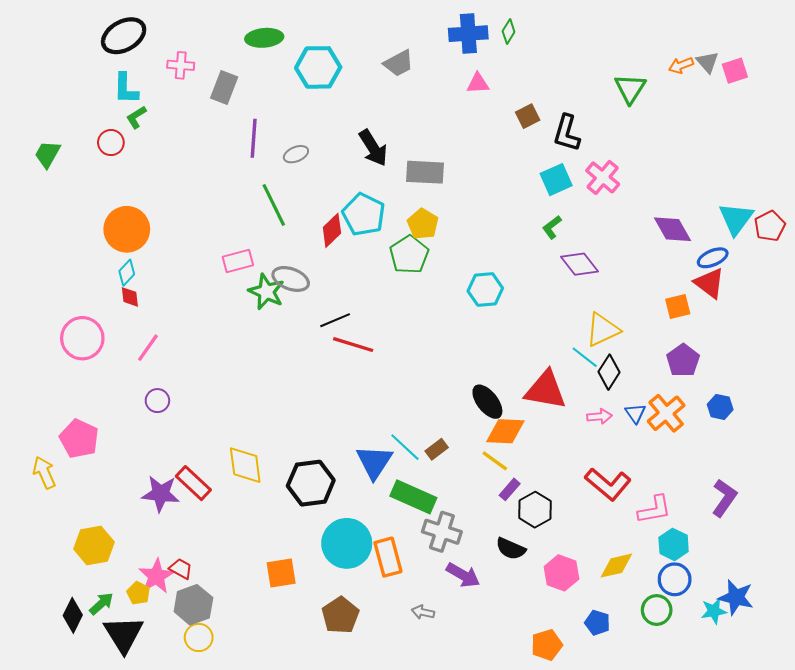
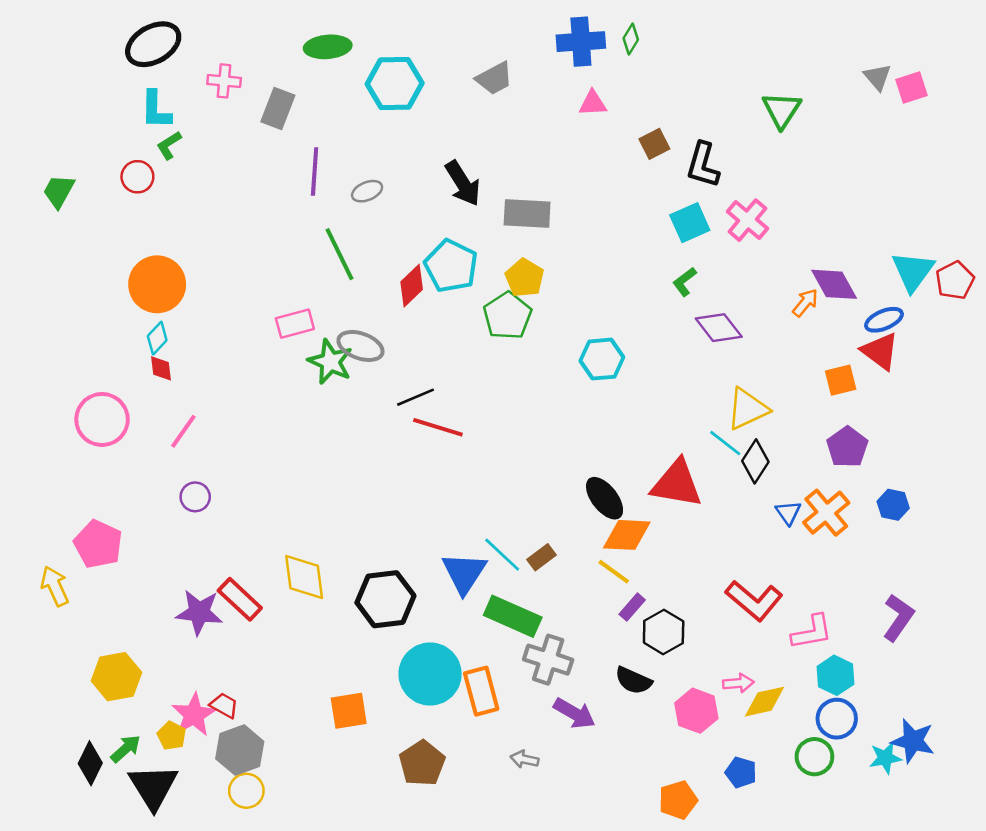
orange arrow: (681, 65) -> (805, 303), moved, turned 150
pink arrow: (600, 416) -> (738, 683), moved

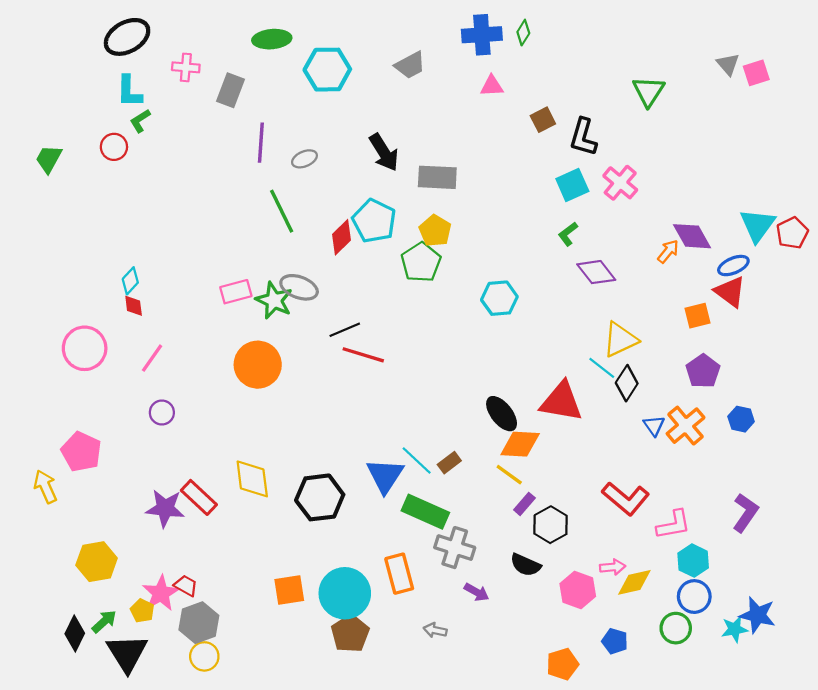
orange circle: (157, 284) -> (258, 365), moved
pink rectangle: (295, 324) -> (236, 292), moved
cyan circle: (430, 674) -> (345, 593), moved
purple arrow: (574, 713) -> (476, 592), size x0.7

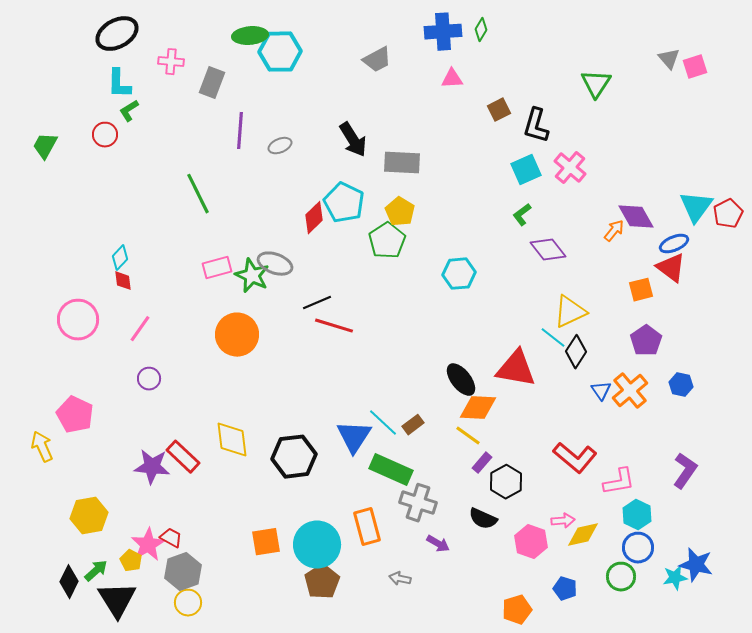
cyan hexagon: (327, 70) -> (280, 52), moved
green line: (282, 211) -> (198, 194), moved

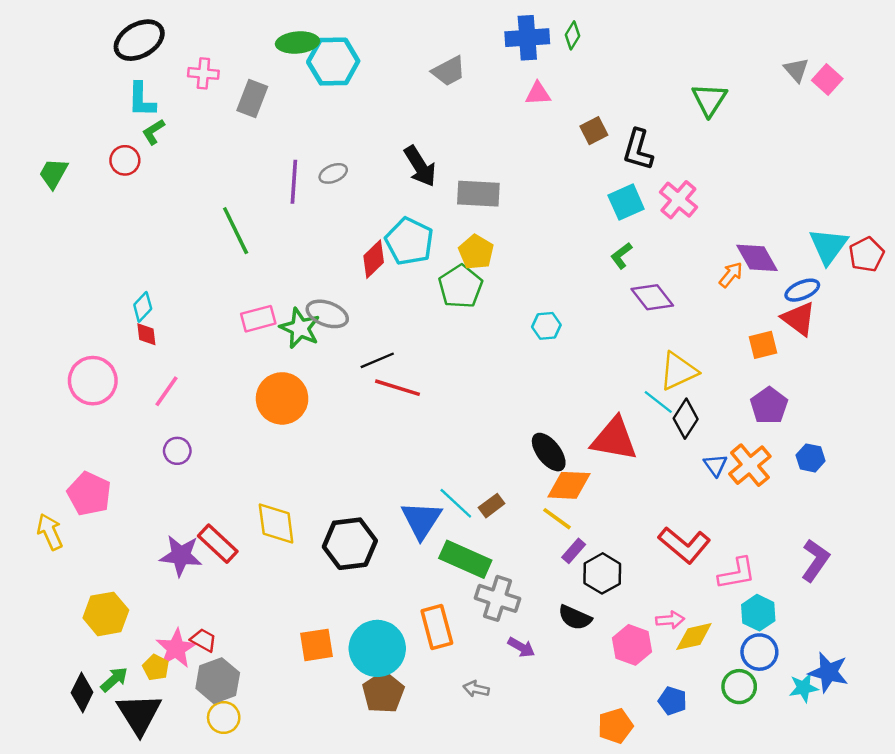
pink square: (695, 67) -> (827, 79), turned -30
purple line: (240, 131) -> (294, 182), moved
cyan hexagon: (459, 274) -> (546, 326), size x0.7

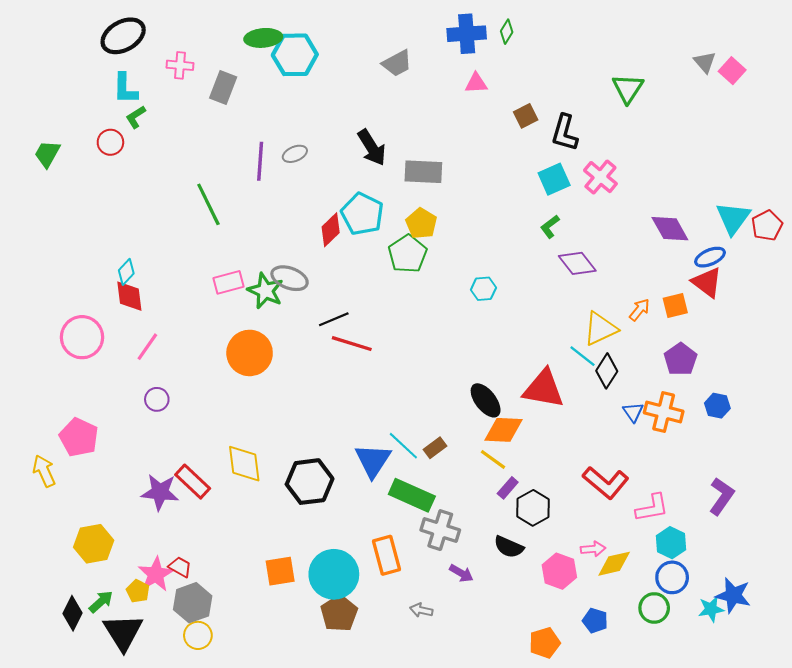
orange arrow: (731, 275) -> (639, 310), moved
red diamond: (146, 334) -> (129, 296), size x1.5
orange cross: (750, 465) -> (664, 412), turned -36

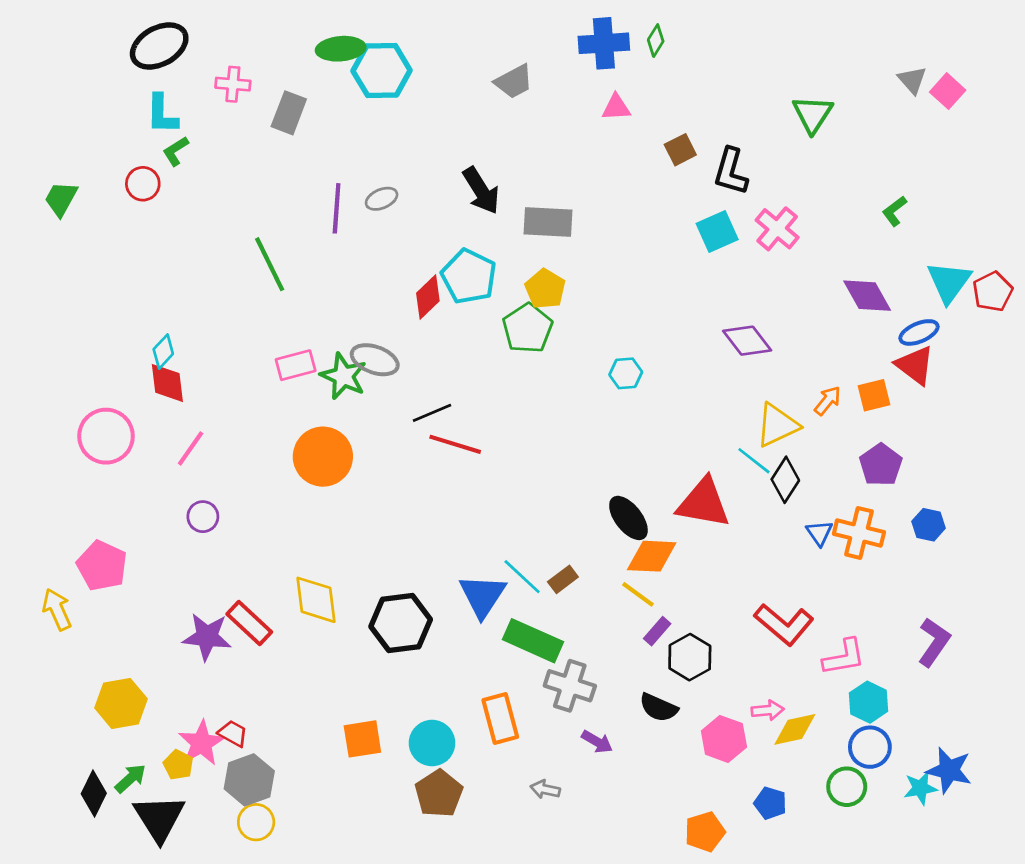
green L-shape: (550, 227) -> (894, 211), moved
cyan circle: (334, 574) -> (432, 743), size x0.7

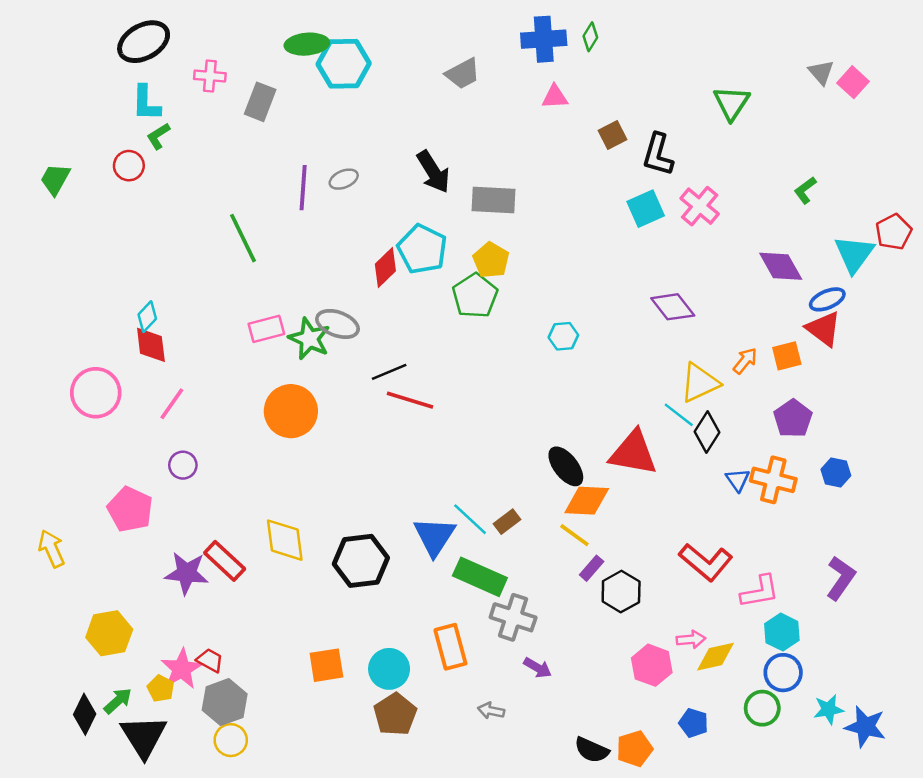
red pentagon: (993, 292) -> (894, 232), moved
pink pentagon: (102, 566) -> (130, 509), moved
black semicircle: (658, 708) -> (592, 750), moved
blue star: (949, 770) -> (865, 727), moved

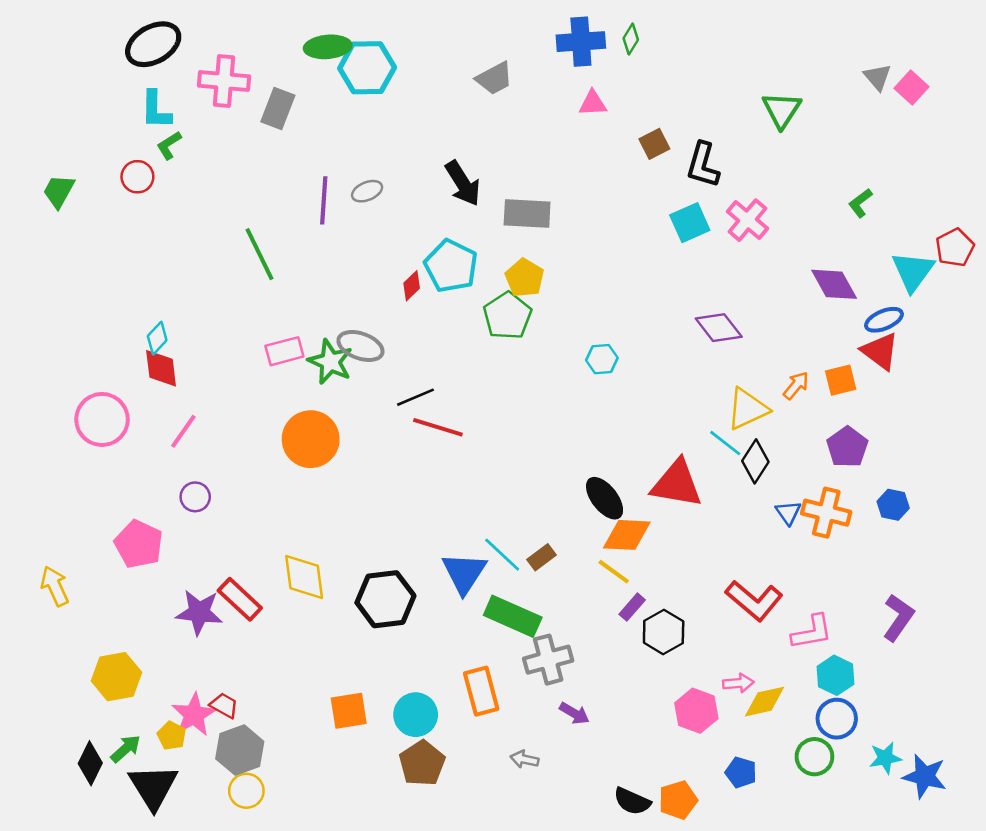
pink cross: (210, 76) -> (224, 81), size x1.5
red diamond: (385, 268) -> (412, 286), size x0.7
gray cross: (513, 617) -> (548, 660), turned -33

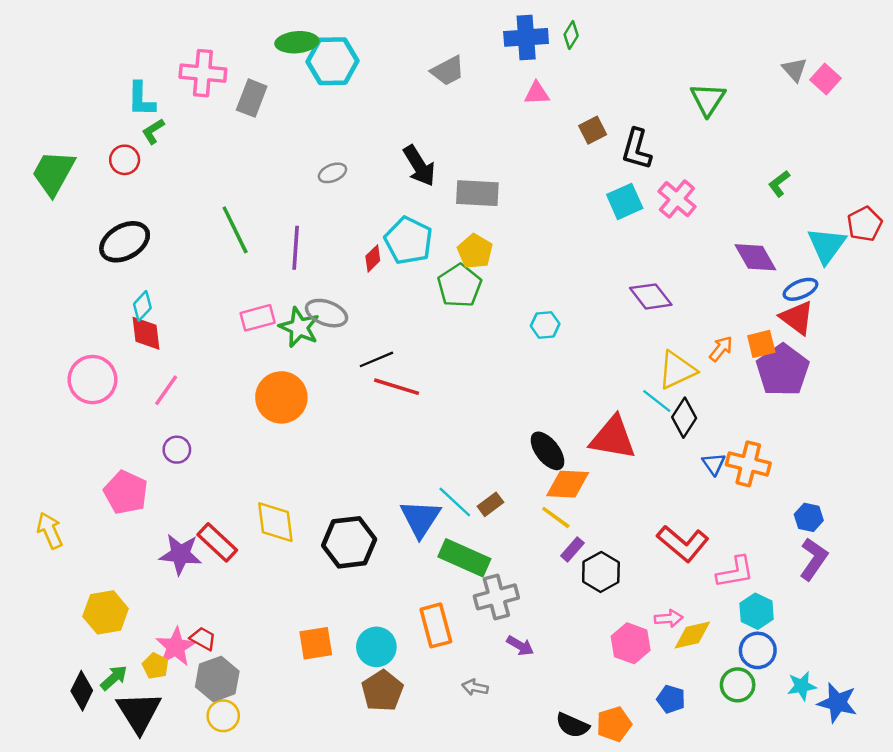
black ellipse: (153, 44) -> (125, 242), moved
green trapezoid: (59, 191) -> (53, 173), size x1.5
purple line: (324, 200) -> (296, 248), moved
purple pentagon: (847, 447) -> (783, 370), moved, size x1.4
blue hexagon: (893, 505) -> (809, 517), moved

